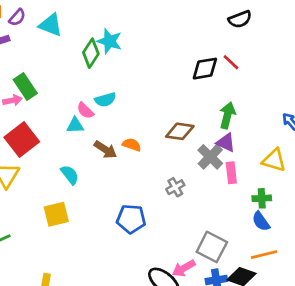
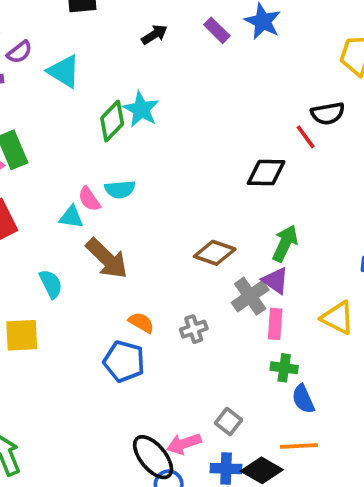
red line: (231, 62) -> (306, 137), moved
orange semicircle: (132, 145) -> (141, 323), moved
brown arrow: (105, 150) -> (107, 259), size x1.4
green cross: (262, 198) -> (284, 368), moved
gray square: (212, 247) -> (229, 421), size x0.6

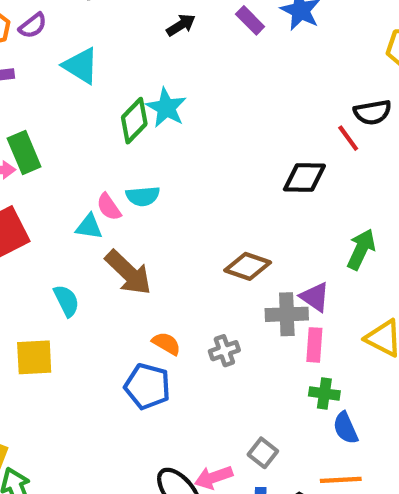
purple semicircle: (20, 52) -> (33, 26), moved
green arrow: (285, 243) -> (361, 249), moved
gray cross: (250, 296) -> (287, 314), turned 33

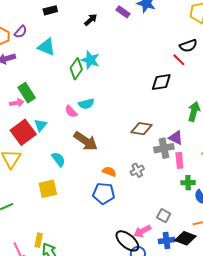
cyan triangle: (89, 227) -> (40, 125), moved, turned -48

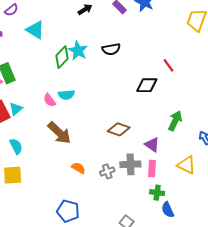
black semicircle: (188, 46) -> (111, 49), moved
gray cross: (164, 148) -> (130, 164), moved
cyan semicircle: (59, 159) -> (16, 146), moved
blue pentagon: (104, 193) -> (68, 211), moved

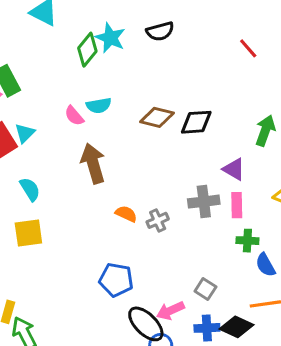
black diamond: (147, 85) -> (196, 122), moved
brown diamond: (119, 129) -> (157, 117), moved
brown arrow: (59, 133) -> (93, 163), turned -145
gray cross: (107, 171) -> (158, 220), moved

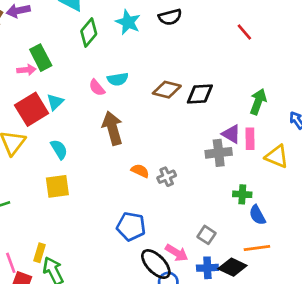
green diamond: (87, 50) -> (89, 32), moved
gray cross: (204, 202) -> (219, 153), moved
pink rectangle: (237, 205) -> (250, 139), moved
pink arrow: (170, 311) -> (177, 253), turned -125

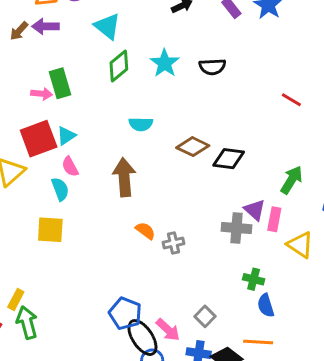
red line: (244, 32) -> (291, 100), turned -30
pink semicircle: (97, 88) -> (70, 167), moved
blue pentagon: (131, 226) -> (125, 313), moved

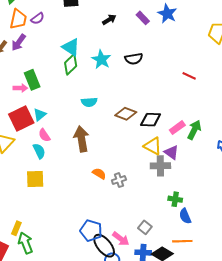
purple arrow: (45, 26) -> (19, 42), turned -48
cyan triangle: (107, 26) -> (71, 47), moved
pink rectangle: (274, 219) -> (177, 128), moved, turned 49
yellow triangle: (300, 245) -> (153, 146), moved

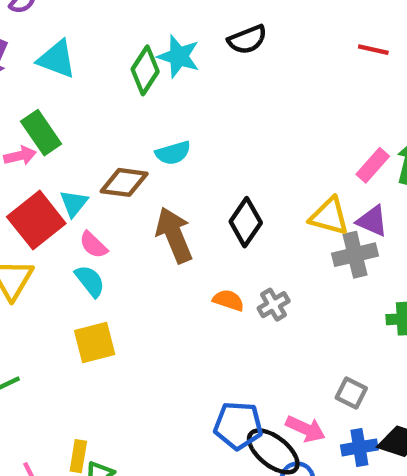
cyan triangle: (71, 47) -> (57, 59), moved
green diamond: (71, 64) -> (145, 70), moved
brown diamond: (126, 114) -> (124, 182), moved
black diamond: (151, 120) -> (246, 222), moved, turned -45

